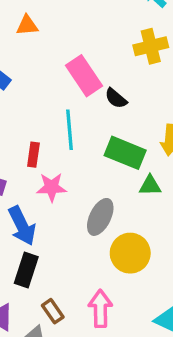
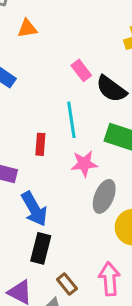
pink rectangle: (84, 76) -> (81, 70), size x0.6
black semicircle: (116, 98) -> (111, 89), size x1.5
pink star: (52, 187) -> (84, 164), moved

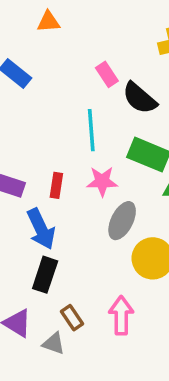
red rectangle: (40, 144) -> (56, 185), moved

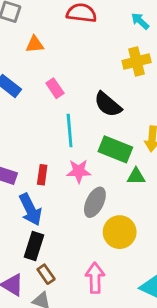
pink rectangle: (107, 74) -> (55, 88), moved
brown rectangle: (72, 318) -> (46, 274), moved

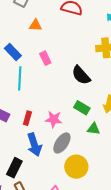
cyan line: (70, 130) -> (20, 78), moved
green rectangle: (115, 149) -> (82, 108), size x0.7
blue arrow: (30, 210) -> (34, 145), moved

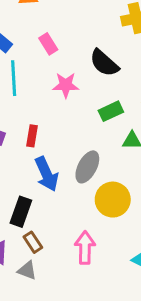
green rectangle: (82, 108) -> (111, 111), turned -49
pink star: (54, 119) -> (66, 85), moved

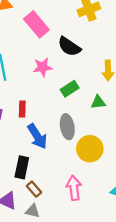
pink rectangle: (48, 44) -> (36, 24), moved, size x1.6
green rectangle: (111, 111) -> (70, 89), moved
gray ellipse: (87, 167) -> (67, 127), turned -30

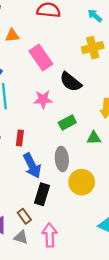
black rectangle: (22, 167) -> (42, 194), moved
pink arrow: (74, 188) -> (50, 235), moved

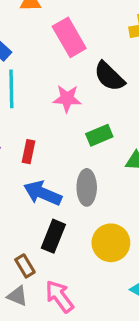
blue arrow: (32, 166) -> (43, 193), turned 135
yellow circle: (82, 182) -> (111, 243), moved
pink arrow: (50, 235) -> (59, 296), turned -40

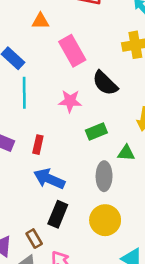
gray ellipse: (87, 187) -> (104, 176), moved

